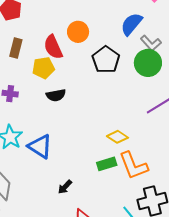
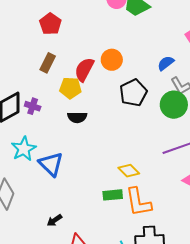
blue semicircle: (131, 24) -> (166, 63), size x0.7
red semicircle: (53, 47) -> (84, 70), turned 40
black arrow: (65, 187) -> (54, 220), moved

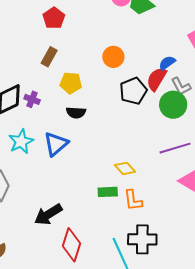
red semicircle: (84, 70) -> (157, 79), moved
blue triangle: (51, 164) -> (56, 144), moved, turned 32
orange L-shape: (138, 202) -> (133, 200), size x0.7
black arrow: (54, 220) -> (48, 214), size x1.8

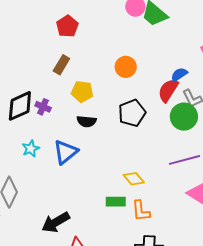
black pentagon: (133, 91) -> (132, 113), moved
cyan star: (21, 142) -> (31, 149), size x0.7

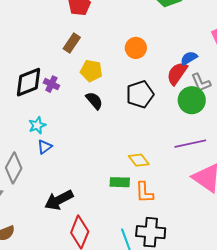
black semicircle: (87, 121) -> (94, 101), turned -138
blue triangle: (66, 152) -> (45, 147), moved, size x0.6

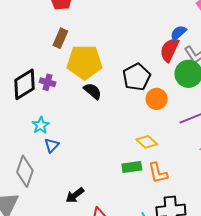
orange circle: (136, 48) -> (157, 99), moved
yellow pentagon: (91, 71) -> (84, 62), size x1.6
black arrow: (59, 200) -> (75, 195), size x0.7

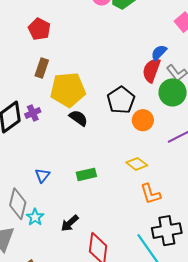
purple cross: (48, 82) -> (33, 113), turned -35
cyan star: (41, 125) -> (35, 217), moved
green rectangle: (132, 167) -> (86, 174), moved

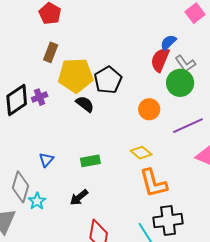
black pentagon: (121, 100) -> (108, 80), moved
orange L-shape: (150, 194) -> (153, 183), size x1.4
black arrow: (70, 223) -> (79, 197), moved

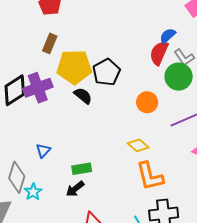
purple cross: (40, 97) -> (38, 88), size x1.8
green rectangle: (90, 161) -> (82, 169), moved

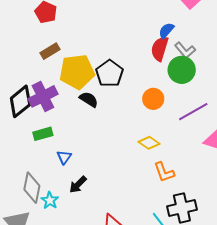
brown rectangle: (50, 43) -> (50, 51), turned 42
blue triangle: (43, 151) -> (64, 157), moved
green rectangle: (82, 169) -> (43, 134), moved
orange L-shape: (150, 176) -> (164, 172), size x0.7
black arrow: (75, 189) -> (78, 185), moved

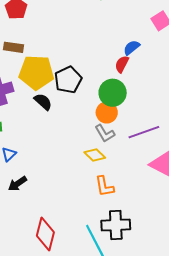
red semicircle: (160, 49) -> (122, 64), size x0.7
gray L-shape: (185, 50) -> (105, 133), moved
brown rectangle: (50, 51) -> (13, 47), turned 30
green circle: (182, 70) -> (113, 93), moved

